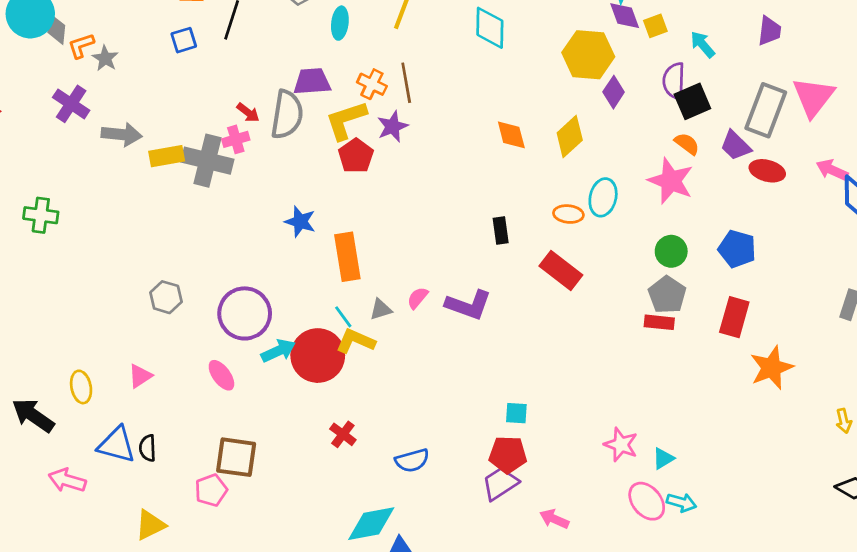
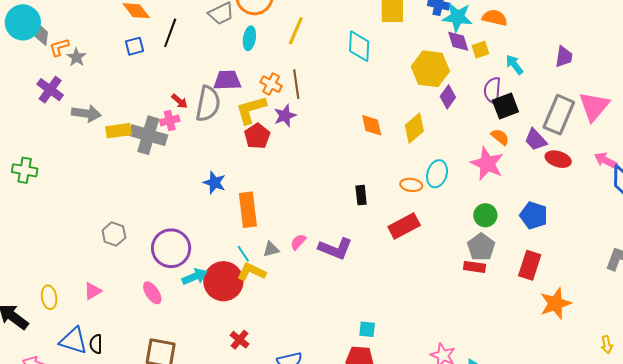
red rectangle: (561, 271) -> (404, 226), turned -68

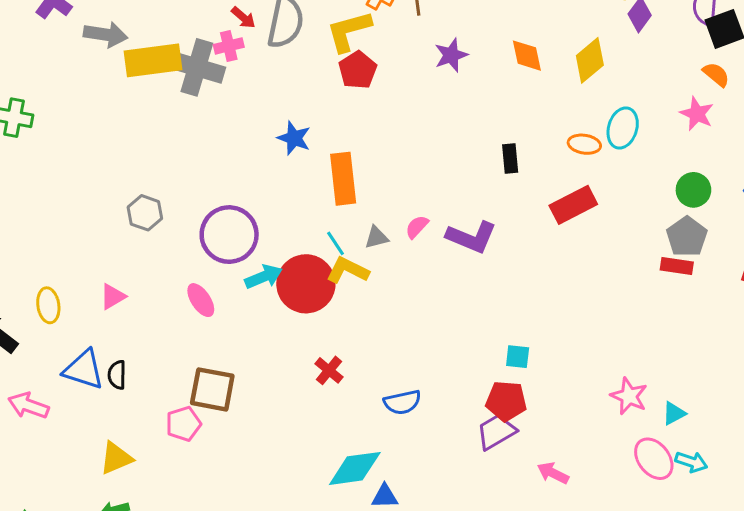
purple star: (285, 116) -> (451, 55), moved
yellow rectangle: (119, 131) -> (153, 60), size x1.5
pink star: (487, 164) -> (697, 114), size x0.7

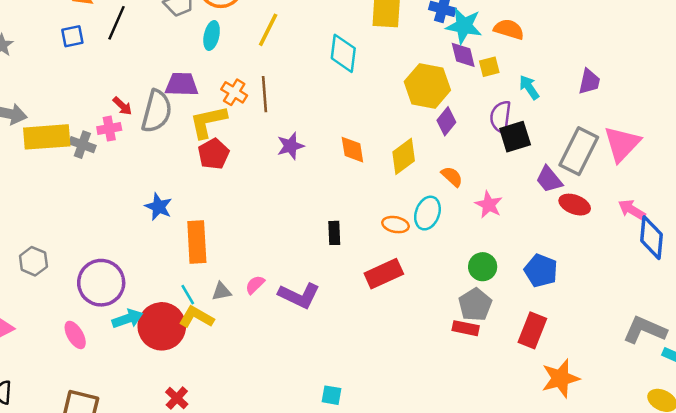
gray cross: (197, 67) -> (82, 145), size x0.6
orange semicircle: (716, 74) -> (452, 177), moved

